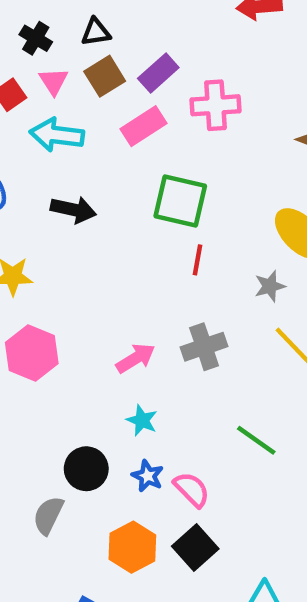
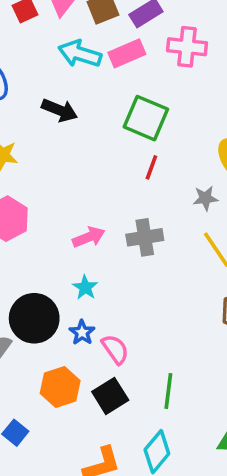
cyan arrow: (57, 135) -> (80, 54), moved
green line: (256, 440) -> (168, 391), moved, turned 52
black circle: (86, 469) -> (34, 318), size x1.4

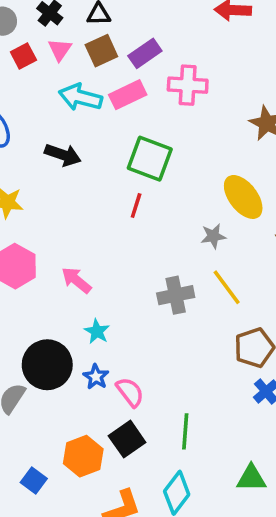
red line: (151, 167) -> (136, 205), moved
pink arrow: (89, 237) -> (76, 280), moved, turned -116
gray cross: (145, 237) -> (176, 295), moved
orange hexagon: (60, 387) -> (83, 456), moved

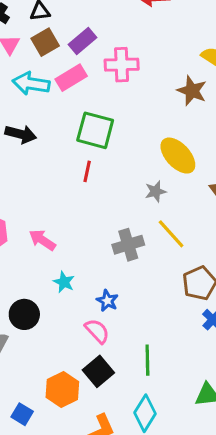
black circle: (47, 365) -> (24, 314), size x0.7
blue star: (96, 377) -> (107, 301), moved

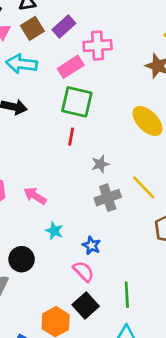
pink rectangle: (71, 78) -> (71, 67), moved
gray star: (156, 191) -> (100, 164), moved

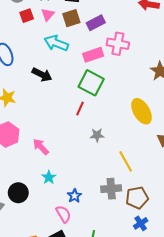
gray cross: (108, 198) -> (111, 189), moved

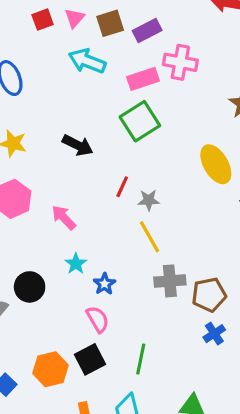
black arrow: (42, 75) -> (78, 145), moved
green square: (91, 83) -> (140, 121), turned 30
red line: (80, 108) -> (122, 187), moved
yellow line: (126, 161) -> (150, 237), moved
blue star: (74, 196) -> (104, 284), moved

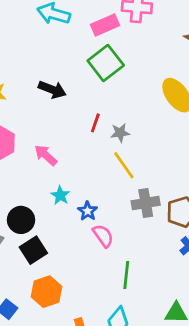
pink semicircle: (98, 319) -> (103, 236), moved
black square: (90, 359) -> (33, 250), moved

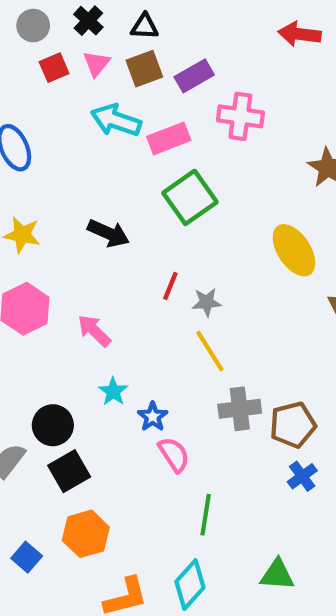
pink rectangle: (105, 25) -> (169, 138), moved

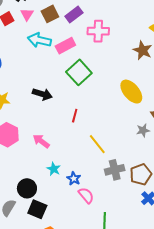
gray star: (207, 302) -> (143, 130), moved
black square: (69, 471) -> (37, 209), turned -30

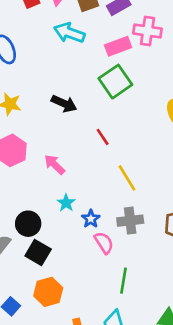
pink rectangle: (65, 46) -> (118, 46), moved
red line: (75, 116) -> (103, 137), turned -56
gray cross: (115, 170) -> (130, 221), moved

